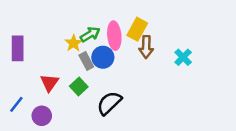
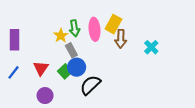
green arrow: (90, 34) -> (74, 28), turned 112
blue circle: (103, 57) -> (77, 67), moved
blue line: (16, 104) -> (13, 72), moved
purple circle: (42, 116) -> (45, 96), moved

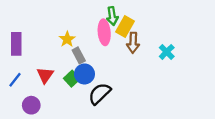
green arrow: (74, 28) -> (112, 16), moved
purple circle: (45, 96) -> (31, 105), moved

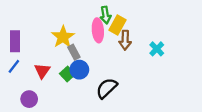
yellow star: (67, 39) -> (63, 37), size x1.5
blue line: (15, 80) -> (14, 66), moved
black semicircle: (100, 94) -> (107, 88), moved

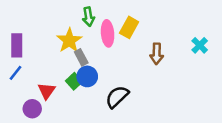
green arrow: (105, 15) -> (88, 17), moved
brown arrow: (125, 40) -> (157, 54), moved
cyan cross: (157, 49) -> (200, 45), moved
red triangle: (42, 71) -> (47, 91), moved

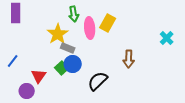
purple rectangle: (17, 45) -> (16, 13), moved
brown arrow: (157, 54) -> (129, 59), moved
gray rectangle: (81, 57) -> (68, 48), turned -40

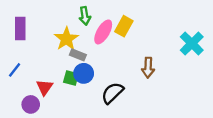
purple rectangle: (16, 13) -> (20, 29), moved
pink ellipse: (90, 28) -> (103, 32), turned 35
cyan cross: (167, 38) -> (192, 43), size x1.5
green square: (62, 68) -> (71, 78), turned -32

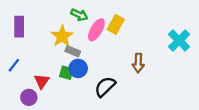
green arrow: (85, 16) -> (79, 15), turned -56

